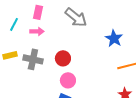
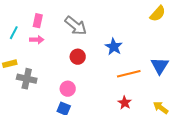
red circle: (63, 58) -> (78, 57), moved
gray cross: (33, 59) -> (27, 79), moved

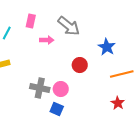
pink arrow: (37, 40) -> (47, 40), moved
red circle: (78, 57) -> (80, 65), moved
gray cross: (27, 79) -> (40, 88), moved

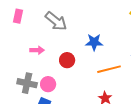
pink arrow: (47, 40) -> (37, 50), moved
blue star: (107, 47) -> (94, 42), turned -30

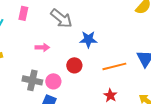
blue star: (94, 42) -> (88, 39), moved
red circle: (67, 60) -> (74, 65), moved

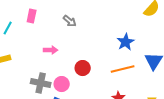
gray arrow: (61, 18) -> (70, 21), size x0.6
blue star: (88, 39) -> (126, 42), moved, turned -30

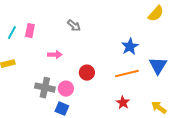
pink rectangle: (32, 16) -> (30, 31), moved

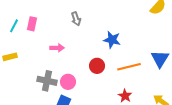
gray arrow: (74, 26) -> (76, 19), turned 32
blue star: (130, 47) -> (112, 40), moved, turned -30
red circle: (87, 73) -> (97, 66), moved

